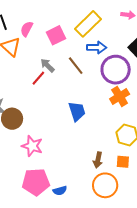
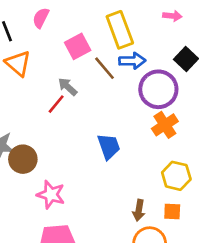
yellow rectangle: (88, 24) -> (120, 30), turned -64
pink semicircle: (27, 29) -> (41, 18), moved
brown line: (76, 66) -> (105, 68), moved

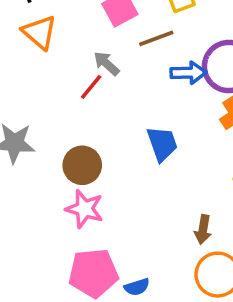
blue arrow: (132, 61) -> (188, 73), moved
brown line: (105, 68) -> (156, 38), turned -70
brown circle: (23, 159) -> (82, 165), moved

